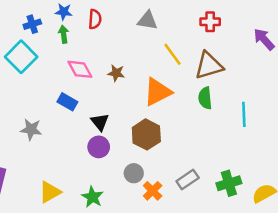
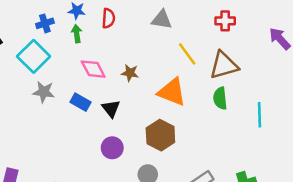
orange triangle: (158, 92) -> (172, 92), turned 48
black triangle: (100, 122) -> (111, 108), moved
gray star: (31, 129) -> (44, 92), moved

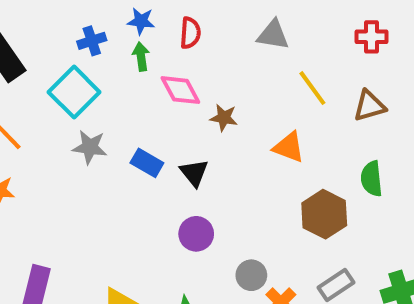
brown triangle: (224, 65) -> (370, 106), size x0.7
pink diamond: (93, 69) -> (180, 90), moved
orange triangle: (172, 92) -> (289, 147), size x0.7
green semicircle: (220, 98) -> (372, 179), moved
brown hexagon: (160, 135) -> (324, 214), moved

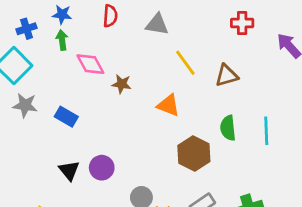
red semicircle: (190, 33) -> (110, 16), moved
red cross: (372, 37) -> (242, 23), moved
black triangle: (194, 173) -> (69, 171), moved

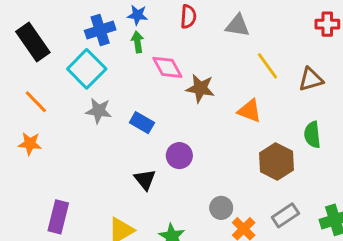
blue cross: (27, 29) -> (100, 30), size x1.4
brown star: (122, 84) -> (200, 88), size x1.4
purple circle: (102, 168) -> (179, 156), moved

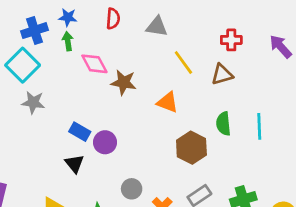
red cross: (327, 24) -> (231, 40), moved
blue rectangle: (142, 123) -> (80, 132), moved
gray circle: (221, 208) -> (132, 189), moved

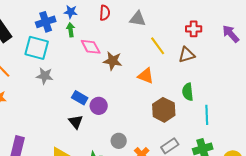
cyan square: (23, 65) -> (37, 48), turned -30
cyan line: (259, 126) -> (207, 115), moved

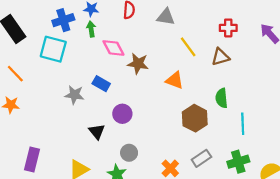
gray star: (45, 76) -> (74, 95), moved
blue rectangle: (80, 98) -> (101, 84), moved
gray circle: (119, 141) -> (129, 153), moved

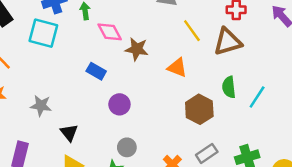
brown triangle: (220, 57) -> (228, 42), size x1.4
gray star: (74, 95) -> (41, 106), moved
cyan line: (243, 124) -> (257, 97), moved, turned 35
black triangle: (97, 132) -> (69, 133), moved

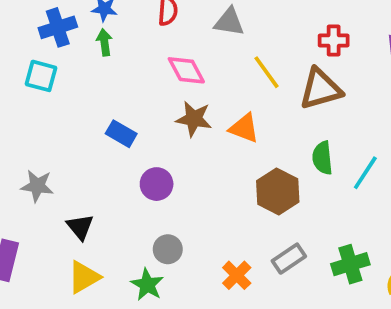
pink diamond: (110, 32) -> (186, 70), moved
cyan square: (43, 33) -> (41, 76), size x0.7
brown star: (137, 49) -> (194, 119), moved

